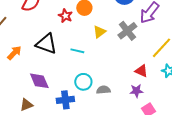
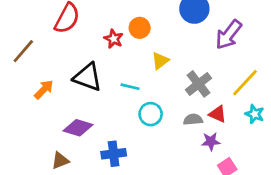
gray cross: (127, 31) -> (198, 84), moved
purple diamond: (39, 81) -> (78, 128), turned -50
cyan circle: (83, 82) -> (151, 114), moved
gray semicircle: (103, 90) -> (193, 120), moved

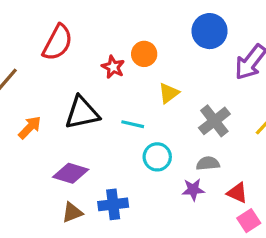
black triangle: (88, 77) -> (82, 113), turned -32
red triangle: (218, 114) -> (237, 193), moved
purple star: (211, 141) -> (193, 190), moved
brown triangle: (60, 161) -> (72, 212), moved

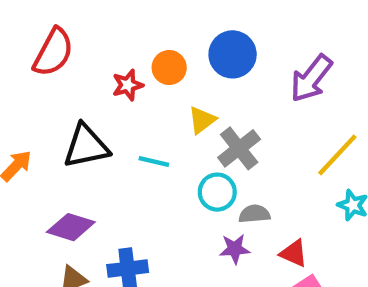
blue circle: (210, 31) -> (233, 54), moved
red star: (113, 67) -> (128, 85), turned 30
gray cross: (214, 121) -> (239, 148), moved
cyan circle: (157, 157) -> (217, 192), moved

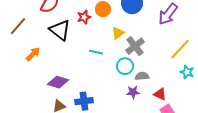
black triangle: (86, 146) -> (60, 30), moved, turned 50

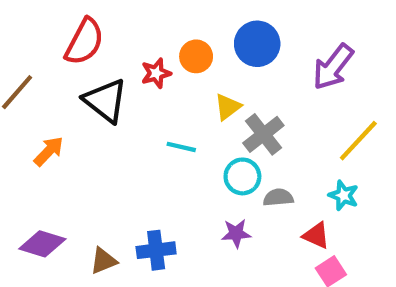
cyan star: (187, 72) -> (344, 195), moved
purple diamond: (58, 82) -> (42, 244), moved
purple star: (133, 92) -> (236, 233), moved

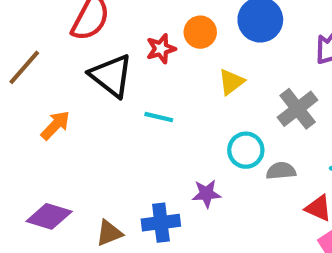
gray cross: (263, 134) -> (298, 109), moved
cyan line: (181, 147) -> (159, 117), moved
purple star: (236, 233) -> (206, 194), moved

